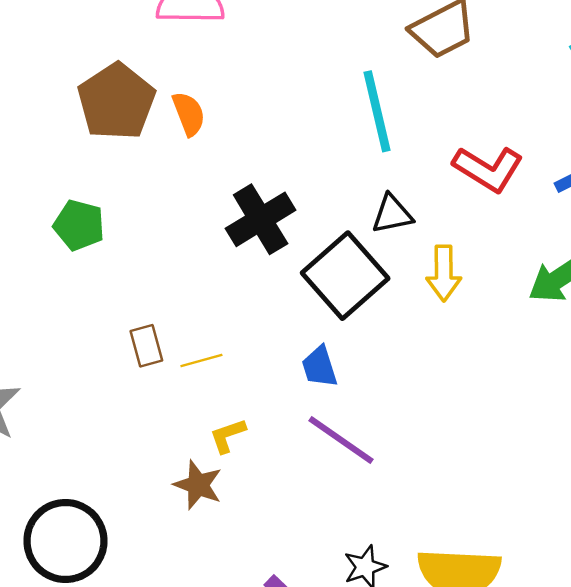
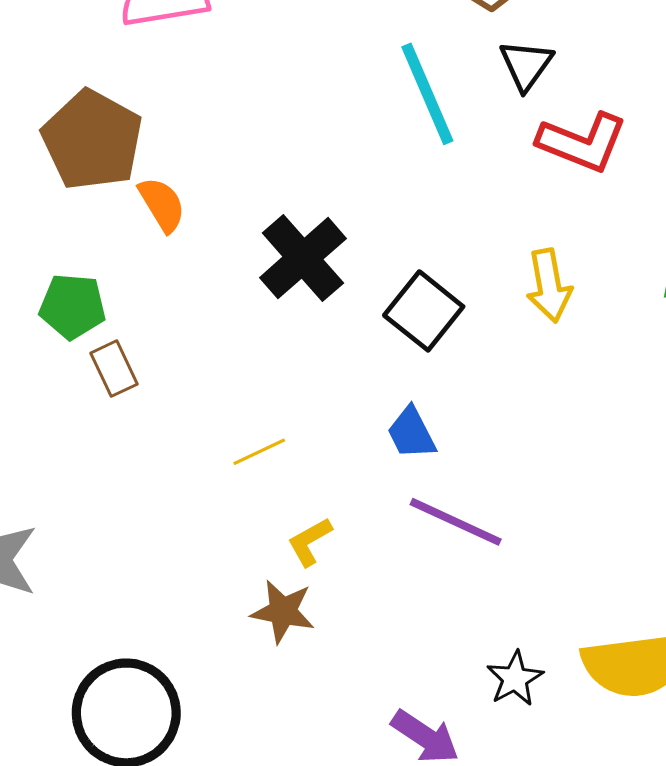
orange semicircle: (189, 114) -> (162, 204), moved
black triangle: (392, 214) -> (526, 65), moved, turned -33
black square: (345, 276) -> (424, 311), size x0.7
brown rectangle: (146, 346) -> (114, 369), moved

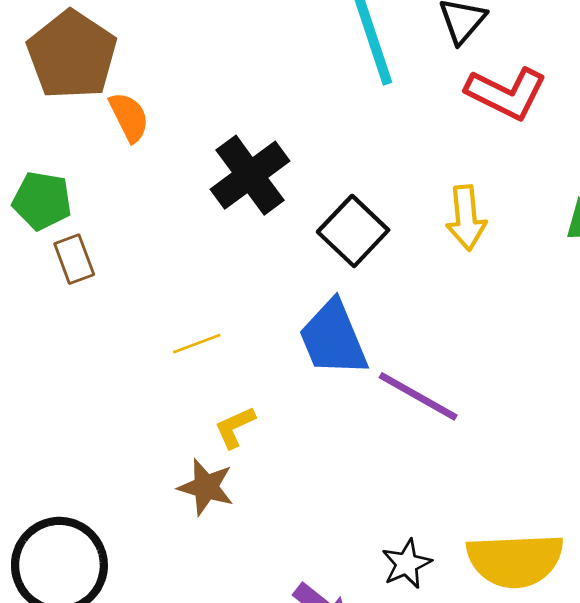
blue trapezoid: (411, 433) -> (333, 338), size x1.6
purple line: (456, 522) -> (418, 396), moved

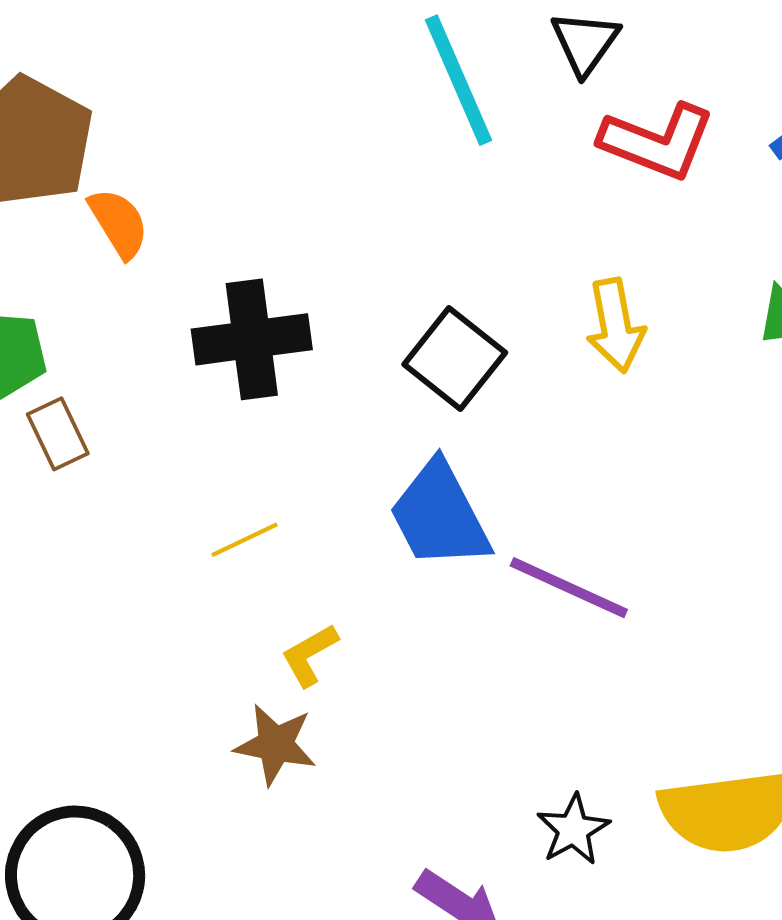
black cross: (250, 175) -> (252, 339), moved, turned 34

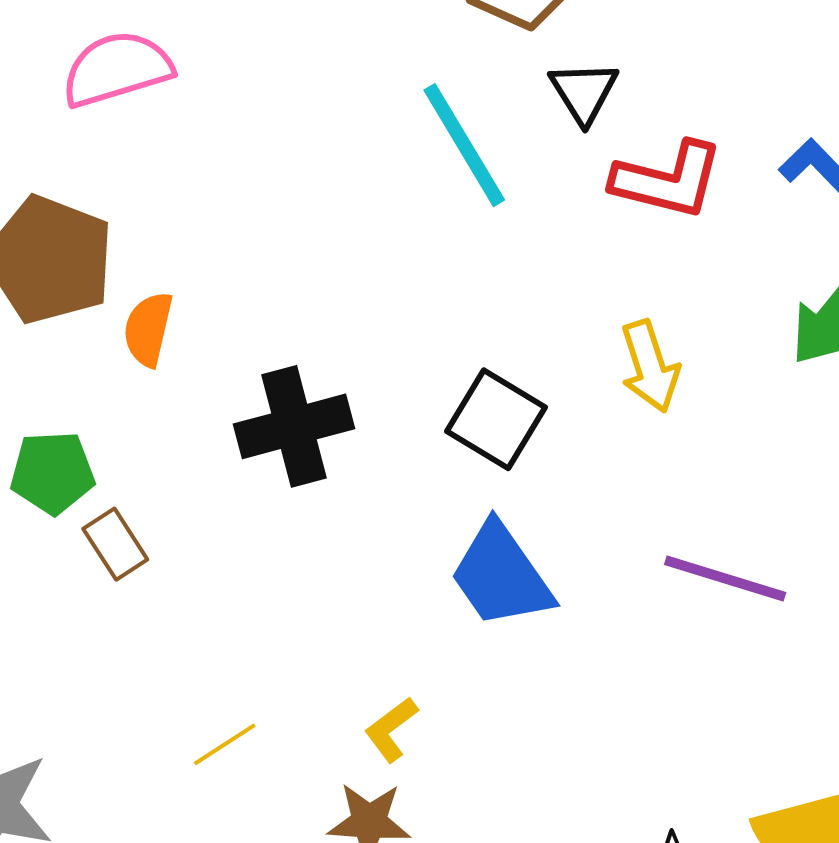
orange semicircle: (119, 223) -> (148, 329), turned -128
yellow line: (245, 540) -> (225, 744), moved
purple line: (569, 588) -> (725, 579), moved

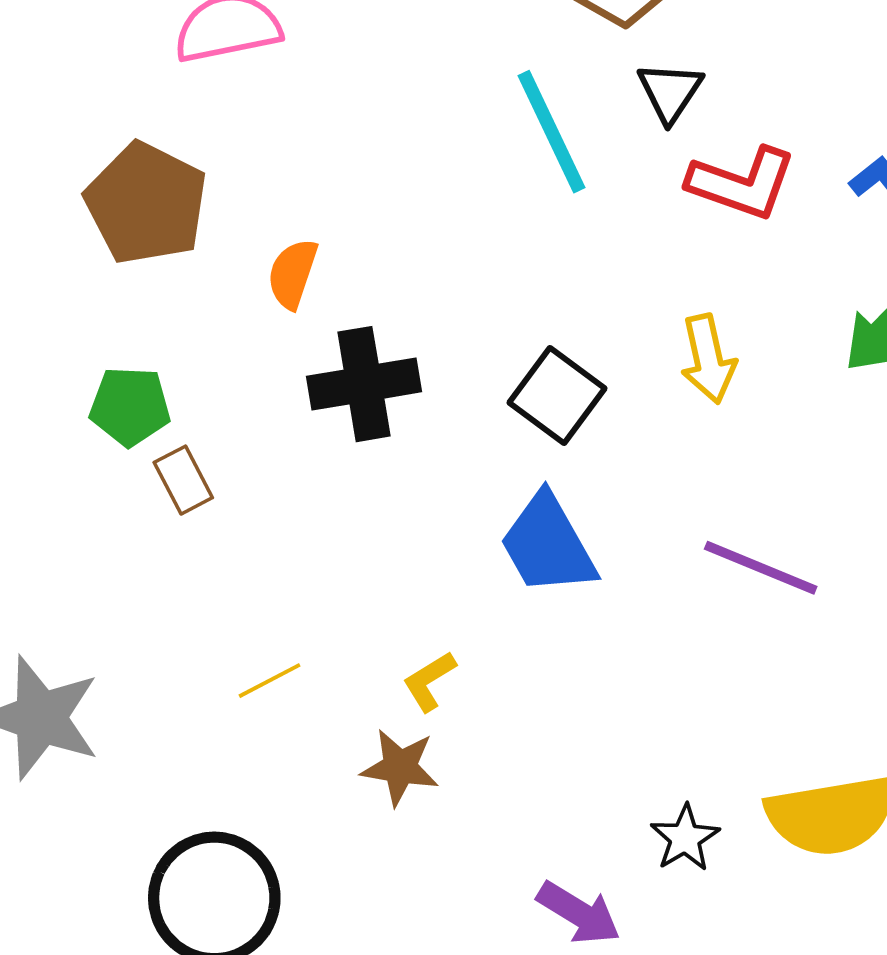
orange semicircle: (148, 329) -> (293, 274), moved

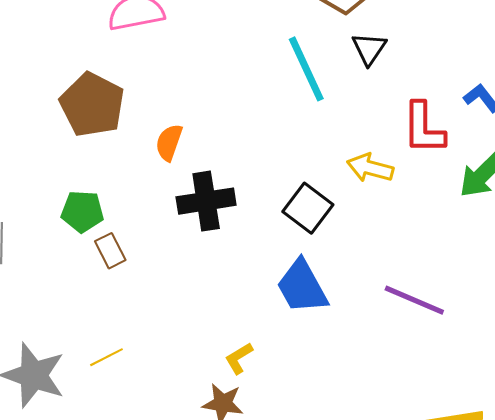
red L-shape: (742, 183) -> (424, 128), moved, turned 70
yellow arrow: (708, 359) -> (370, 168), moved, turned 117
yellow line: (269, 681) -> (106, 357), moved

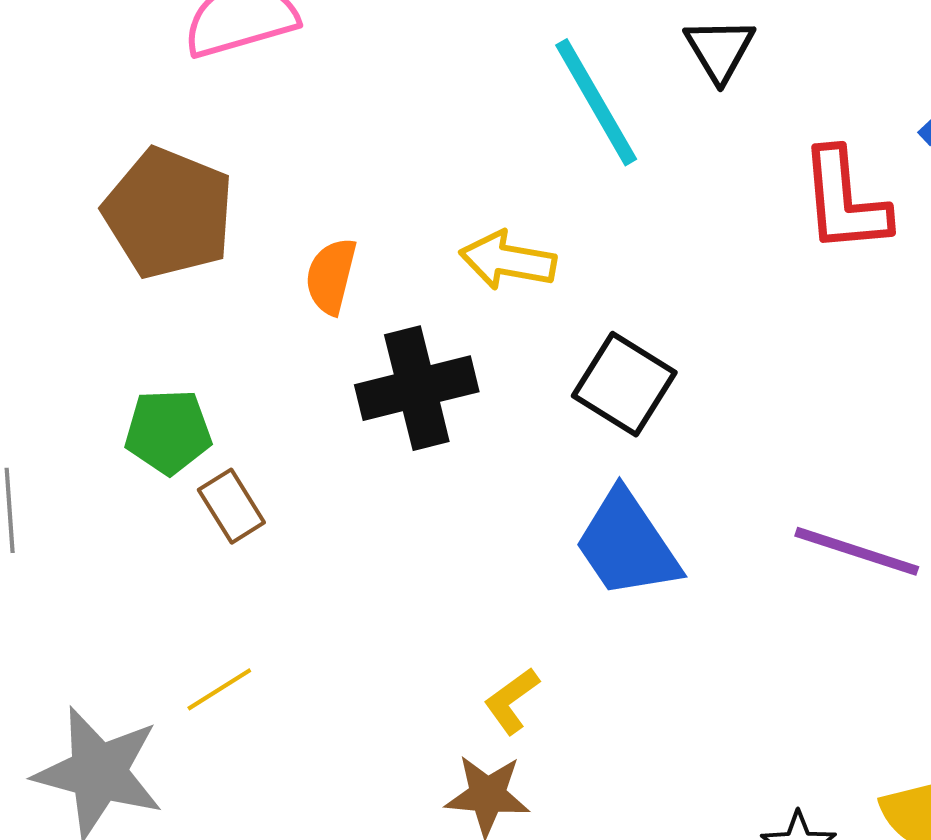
yellow arrow: (370, 168) -> (508, 260), moved
yellow line: (106, 357) -> (219, 689), moved

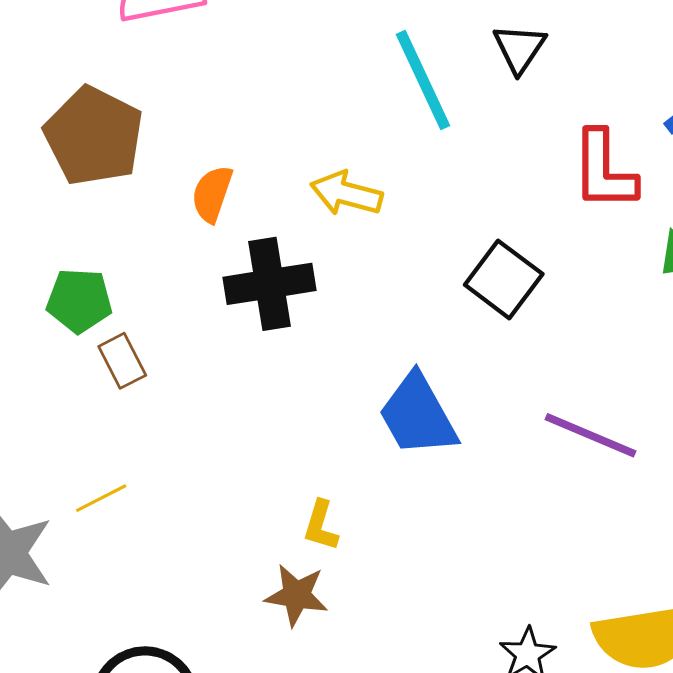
black square: (624, 384) -> (504, 279), moved
yellow L-shape: (512, 701) -> (321, 526), turned -42

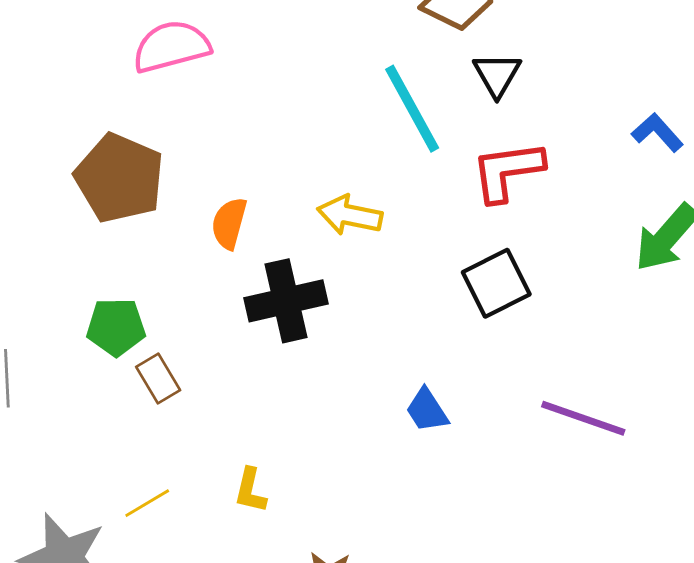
red L-shape: (604, 170) -> (507, 171), moved, turned 86
black square: (504, 279) -> (496, 283), turned 30
blue trapezoid: (418, 415) -> (427, 410), size x0.6
yellow L-shape: (321, 526) -> (250, 490), moved

